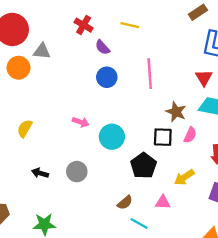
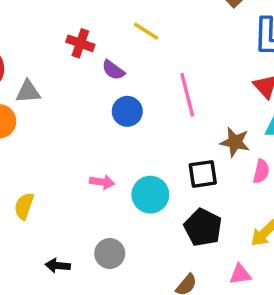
yellow line: (130, 25) -> (146, 31), turned 30
black square: (163, 137) -> (203, 174), moved

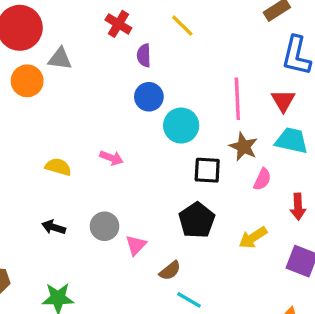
purple semicircle: (113, 70) -> (144, 55), turned 40
pink line: (187, 95) -> (237, 99), moved
cyan circle: (150, 195) -> (181, 126), moved
yellow semicircle: (24, 206) -> (58, 167), moved, turned 75
pink triangle: (240, 274) -> (136, 245), moved, turned -50

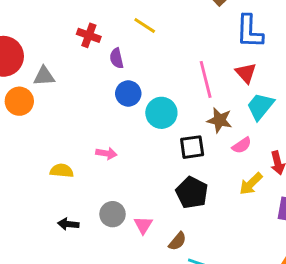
cyan trapezoid: (292, 141) -> (260, 106), turned -52
pink semicircle: (262, 179) -> (242, 145), turned 42
yellow arrow: (253, 238) -> (251, 184), moved

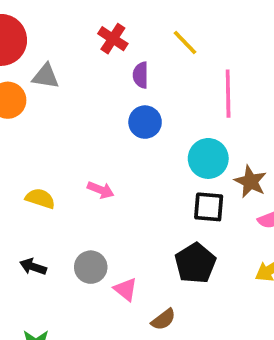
pink line: (206, 79) -> (228, 94), moved
cyan circle: (161, 113) -> (208, 158), moved
pink triangle: (143, 225) -> (126, 289), turned -36

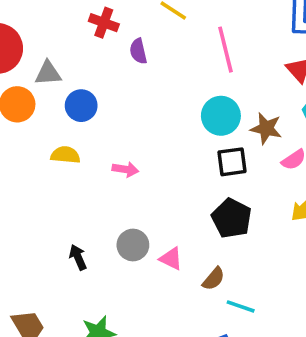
blue circle: (145, 122) -> (81, 106), moved
yellow semicircle: (40, 199) -> (65, 155), moved
black arrow: (33, 267) -> (78, 257), turned 60

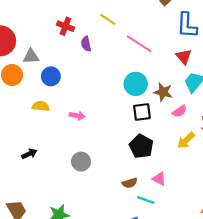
pink line: (226, 50) -> (139, 44), turned -44
black arrow: (78, 257) -> (29, 154), moved, turned 88
pink triangle: (171, 259) -> (159, 179), moved
brown semicircle: (214, 279) -> (130, 183), turned 32

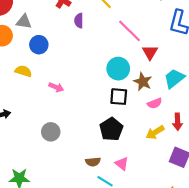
red triangle: (184, 57) -> (150, 52), moved

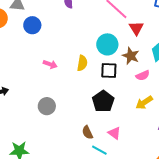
yellow semicircle: (23, 71) -> (82, 63), moved, turned 84
brown semicircle: (93, 162) -> (87, 132), turned 72

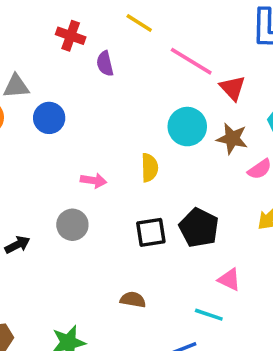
black square: (109, 71) -> (151, 232), moved
gray circle: (47, 106) -> (72, 225), moved
brown semicircle: (87, 132) -> (133, 300), moved, turned 136

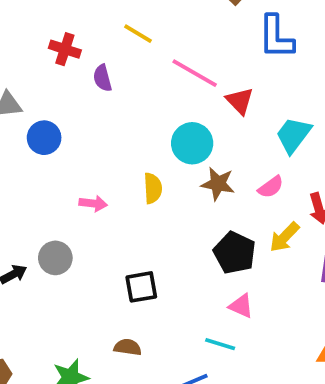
brown star: (232, 139) -> (218, 184), moved
gray circle: (72, 225) -> (55, 258), moved
black pentagon: (199, 228) -> (235, 253), moved
black square: (151, 232) -> (141, 287), moved
brown semicircle: (133, 300) -> (128, 347), moved

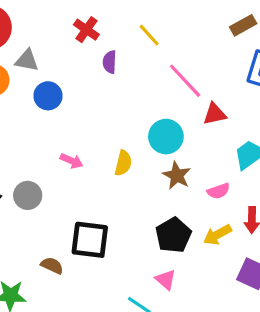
red triangle: (240, 101) -> (215, 114), turned 45
black square: (141, 287) -> (90, 240), size x1.4
brown semicircle: (128, 347) -> (52, 265), moved

